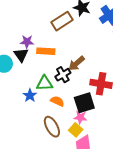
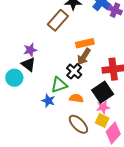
orange rectangle: (46, 51) -> (85, 43), moved

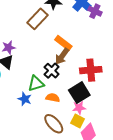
orange rectangle: (85, 43) -> (63, 43), turned 48

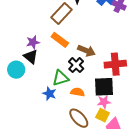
orange rectangle: (63, 43) -> (60, 40), moved
brown arrow: (62, 56) -> (86, 51), turned -102
black square: (79, 93) -> (104, 87), turned 30

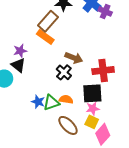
orange rectangle: (60, 40) -> (45, 37), moved
green triangle: (61, 78) -> (51, 103), moved

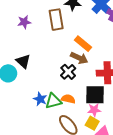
brown rectangle: (48, 21) -> (56, 20), turned -55
orange rectangle: (45, 37) -> (83, 44), moved
purple star: (20, 51) -> (24, 22), moved

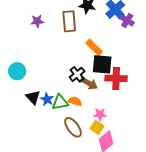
brown arrow: (79, 58) -> (89, 83), moved
black triangle: (23, 61) -> (33, 97), moved
black square: (95, 95) -> (102, 64), moved

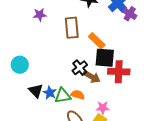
brown rectangle: (69, 21) -> (72, 28), moved

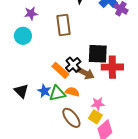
orange rectangle: (97, 41) -> (60, 70), moved
cyan circle: (20, 65) -> (23, 36), moved
black triangle: (36, 91) -> (21, 91), moved

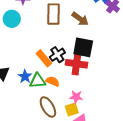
red cross: (112, 67) -> (76, 64), moved
brown arrow: (86, 73) -> (80, 19), moved
yellow square: (95, 117) -> (72, 109), turned 32

